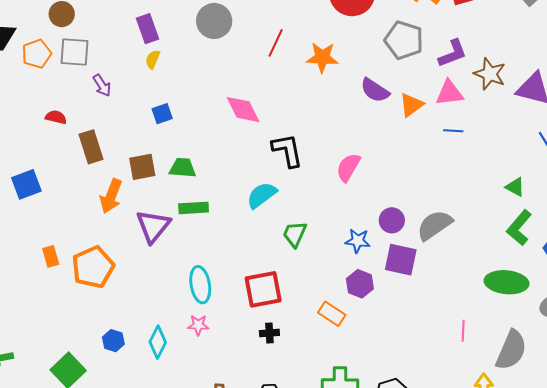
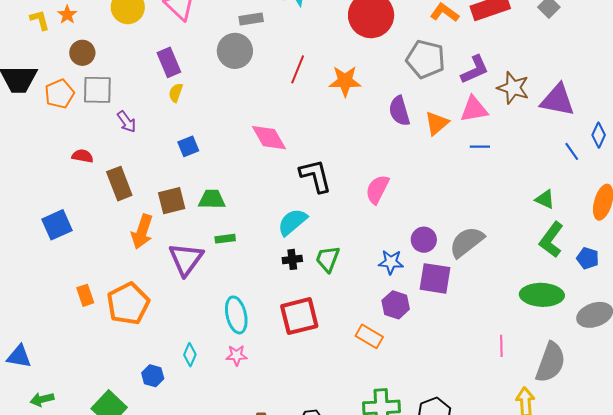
purple semicircle: (375, 90) -> (399, 111), turned 44
green rectangle: (194, 208) -> (225, 239), size x0.7
black cross: (269, 333) -> (292, 259), moved
cyan diamond: (158, 342) -> (190, 355), moved, size x0.7

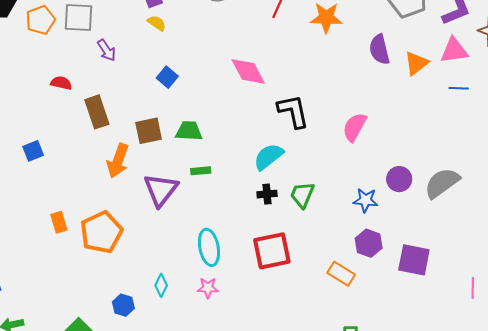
yellow semicircle: (176, 93) -> (157, 23), turned 102
blue square: (188, 146) -> (167, 77), turned -30
blue square: (57, 225) -> (33, 151), size x0.7
purple square: (435, 278) -> (414, 260), moved

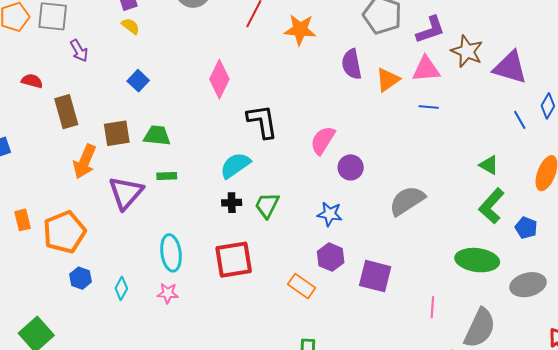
pink diamond: (248, 71) -> (219, 79), turned 51
purple circle: (399, 179) -> (351, 167), moved
blue hexagon: (123, 305) -> (81, 278), moved

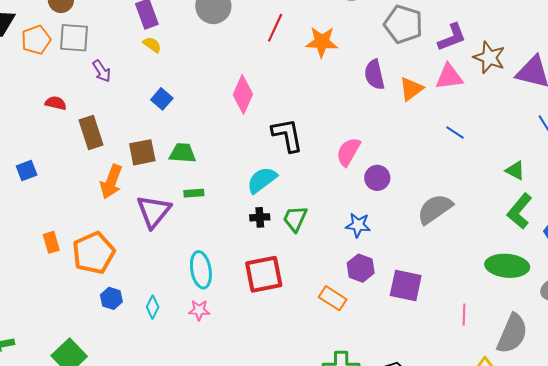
blue line: (429, 107) -> (455, 132), moved, turned 30

